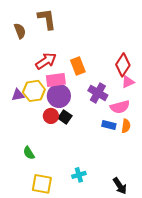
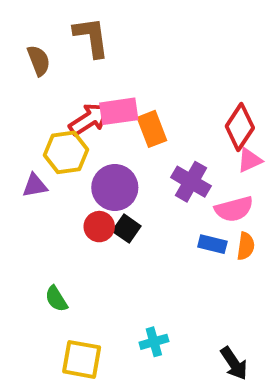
pink rectangle: (56, 80) -> (119, 111), moved
yellow hexagon: (34, 91) -> (66, 152), moved

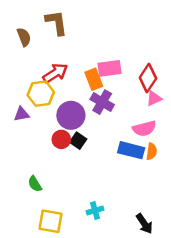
pink rectangle: (119, 111) -> (109, 68), moved
purple cross: (191, 182) -> (102, 102), moved
blue rectangle: (212, 244) -> (131, 150), size x1.5

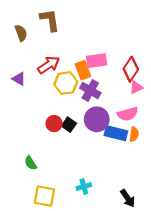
yellow hexagon: (41, 94) -> (66, 83), moved
purple triangle: (22, 114) -> (19, 79), moved, turned 40
purple circle: (71, 115) -> (97, 119), moved

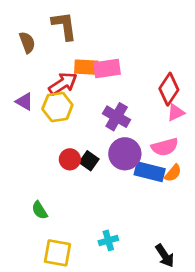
pink rectangle: (97, 61) -> (107, 69), moved
orange rectangle: (83, 70) -> (86, 67), moved, turned -66
yellow hexagon: (66, 83) -> (57, 107), moved
orange semicircle: (134, 134) -> (173, 173), turned 32

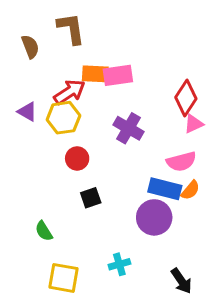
purple circle: (125, 154) -> (154, 217), moved
red circle: (70, 159) -> (77, 158), moved
black square: (89, 161) -> (91, 198), moved, turned 36

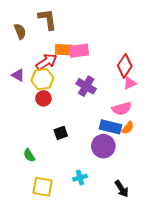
red circle: (77, 158) -> (43, 98), moved

